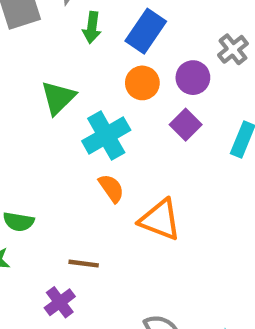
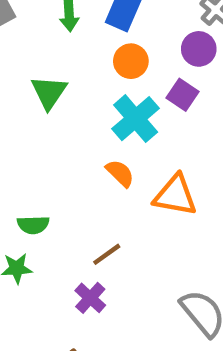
purple circle: (193, 78) -> (199, 49), moved
cyan cross: (106, 136) -> (136, 119), moved
brown line: (84, 264) -> (107, 254), turned -32

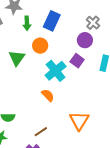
orange circle: (131, 61) -> (40, 46), moved
orange triangle: (175, 195) -> (79, 121), moved, turned 50

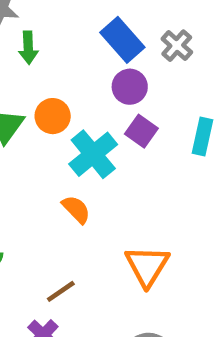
blue rectangle: (52, 21) -> (122, 40), moved, turned -66
purple circle: (85, 40) -> (130, 87), moved
orange circle: (40, 46) -> (53, 116), moved

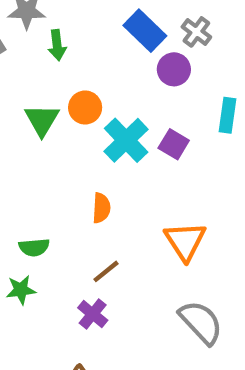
purple circle: (130, 87) -> (174, 69), moved
purple square: (141, 131) -> (174, 144), moved
orange semicircle: (76, 209) -> (101, 208), moved, turned 52

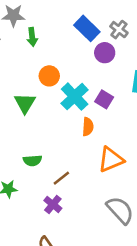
green triangle: (42, 120) -> (25, 103), moved
orange semicircle: (101, 208) -> (88, 127), moved
orange triangle: (185, 241) -> (111, 160), turned 40
green semicircle: (34, 247) -> (32, 161), moved

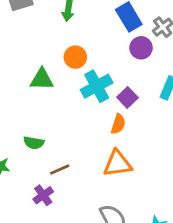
green triangle: (25, 103) -> (42, 79), turned 45
orange semicircle: (88, 127) -> (118, 124), moved

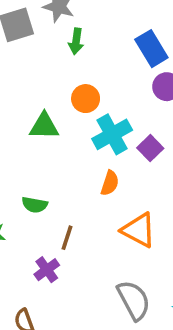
orange semicircle: (118, 124) -> (110, 183), moved
orange triangle: (118, 164) -> (139, 230), turned 36
brown line: (60, 169) -> (67, 238), turned -48

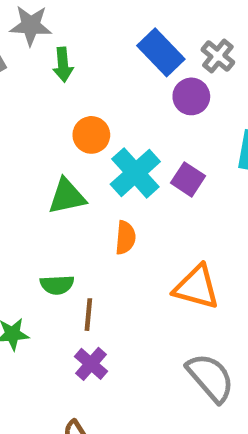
green triangle: (44, 126) -> (67, 196), moved
orange semicircle: (110, 183) -> (125, 238), moved
brown line: (67, 238) -> (88, 315), moved

